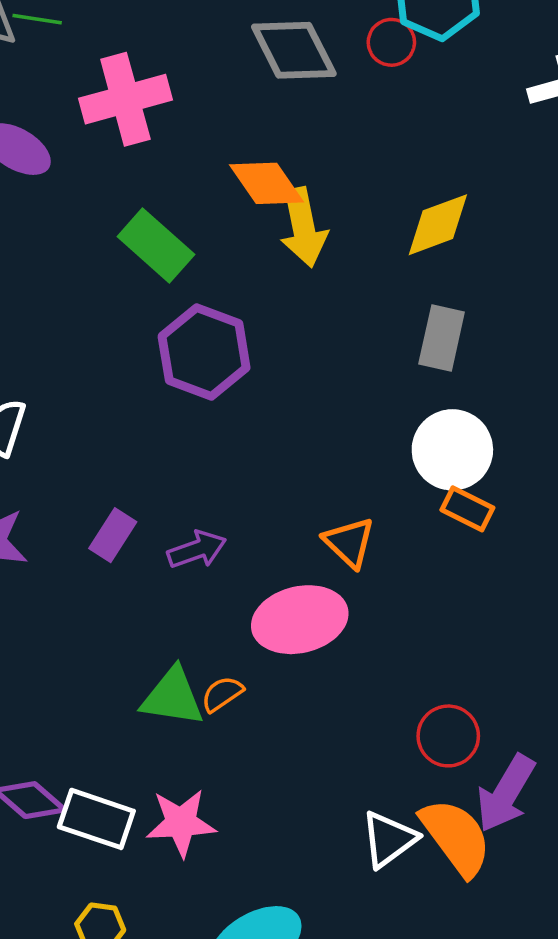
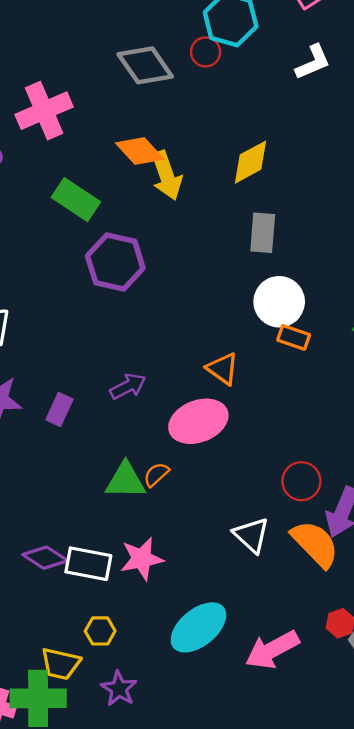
purple rectangle: (113, 535) -> (59, 410), moved
white triangle: (389, 839) -> (251, 535), moved, turned -33

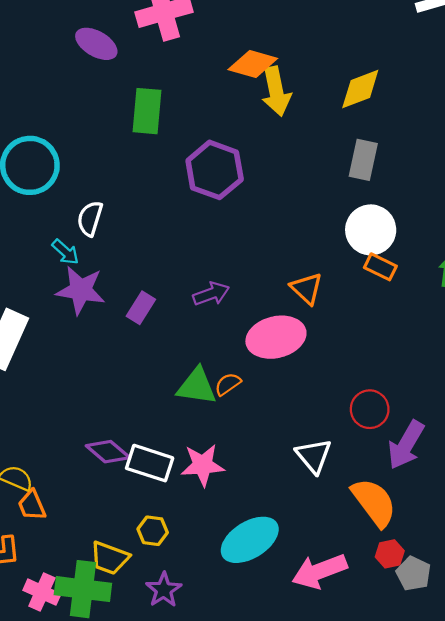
orange diamond: (140, 151) -> (253, 64), turned -39
green rectangle: (76, 200) -> (147, 111), moved, turned 54
orange semicircle: (315, 544) -> (374, 502), moved

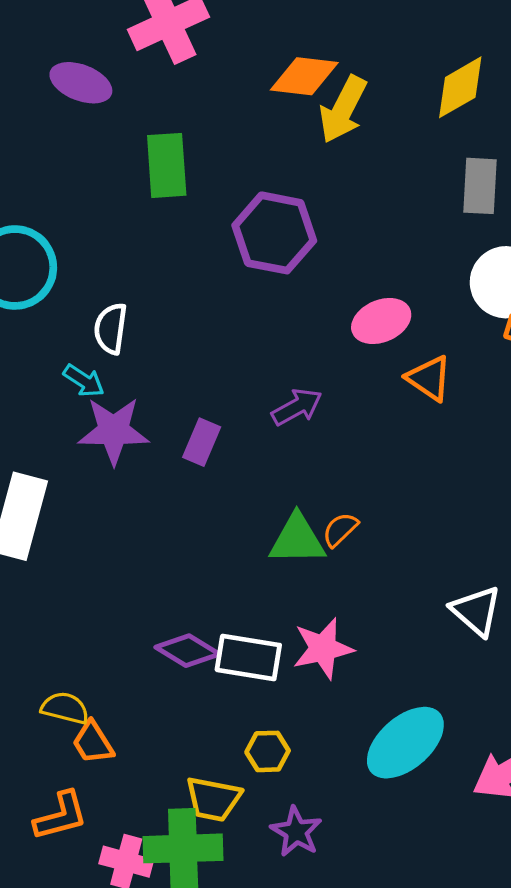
yellow arrow: (276, 91) -> (343, 109), turned 48
pink ellipse: (276, 337) -> (381, 321), moved, size x0.7

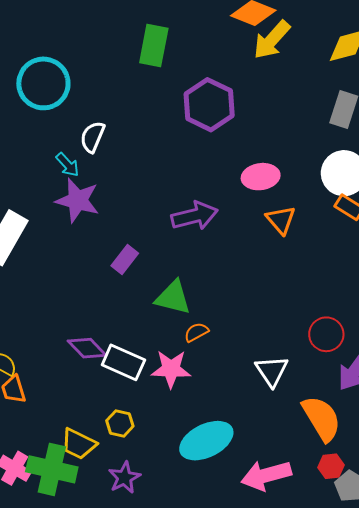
purple arrow: (297, 407) -> (195, 216), size x1.4
purple rectangle: (202, 442) -> (125, 260), moved
orange semicircle: (340, 530) -> (196, 332), moved

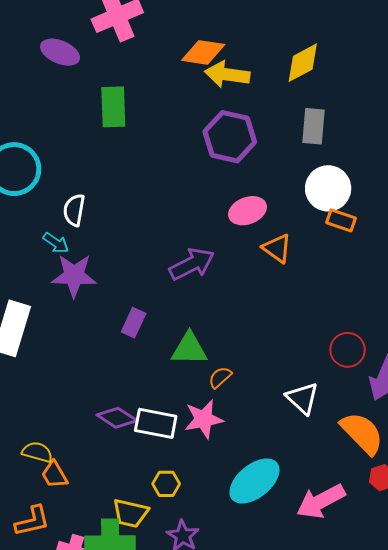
yellow arrow: (272, 40) -> (227, 74), turned 69
purple hexagon: (209, 105) -> (230, 137), moved

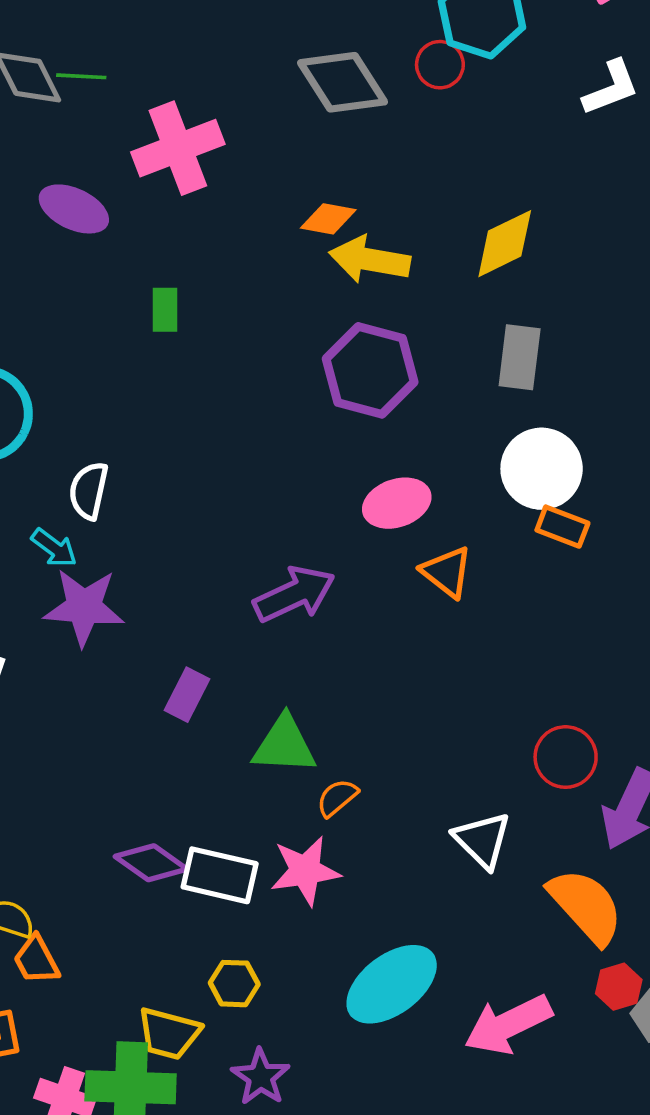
orange diamond: (203, 52) -> (328, 219), size x0.7
green rectangle: (113, 107) -> (165, 310), size x0.6

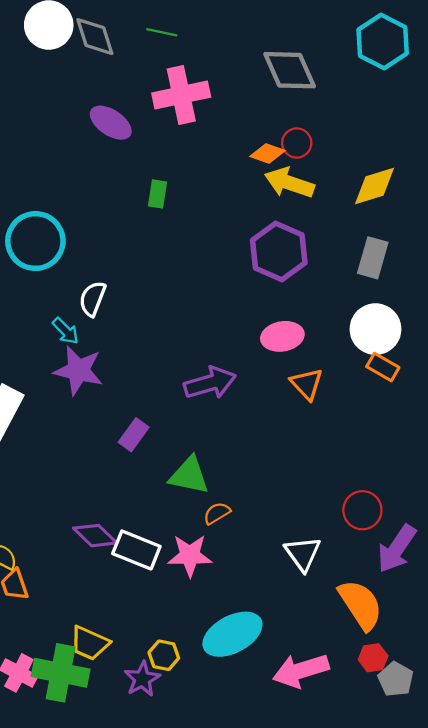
red circle: (440, 65) -> (297, 143), moved
green line: (81, 76) -> (162, 32), moved
yellow hexagon: (234, 984) -> (164, 655), moved

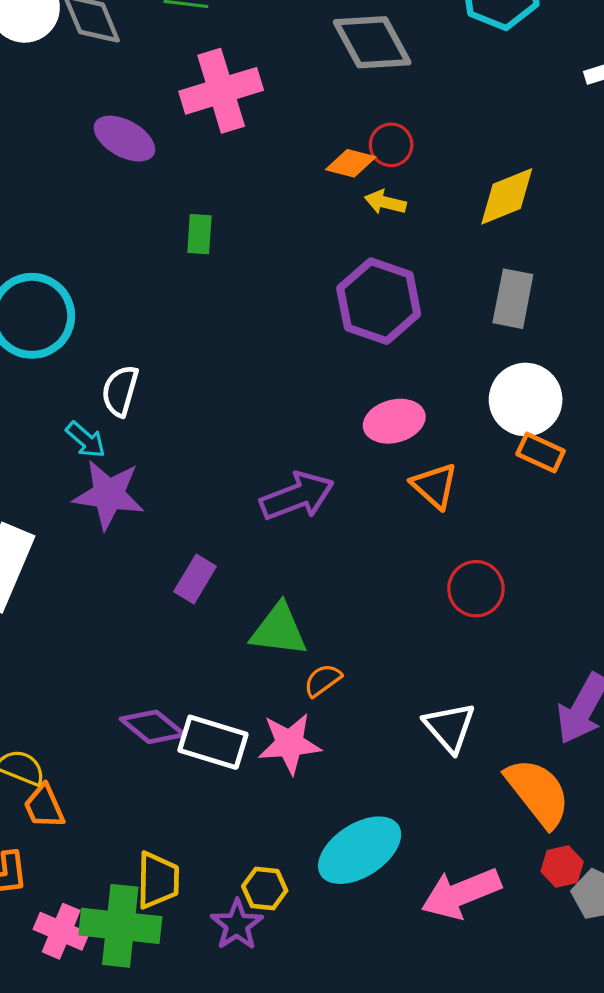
yellow arrow: (289, 183) -> (385, 202), size x0.6
red circle: (362, 510) -> (476, 589), moved
yellow trapezoid: (90, 643) -> (158, 880), turned -108

